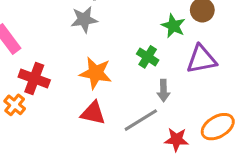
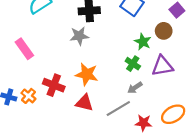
green cross: (148, 57) -> (133, 64), moved
red cross: (34, 79) -> (54, 85), moved
gray arrow: (163, 91) -> (135, 88), turned 56

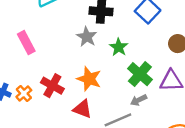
gray star: (79, 36) -> (87, 37), turned 30
green star: (143, 42) -> (119, 47), moved
green cross: (133, 64) -> (140, 74), size x1.5

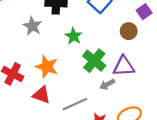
gray star: (87, 37) -> (32, 26), moved
gray arrow: (139, 100) -> (107, 84), moved

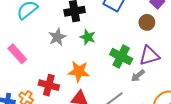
gray star: (32, 26) -> (57, 37), turned 30
green star: (74, 36) -> (88, 37), moved

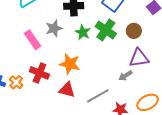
brown circle: (147, 22) -> (134, 31), moved
pink rectangle: (17, 54) -> (32, 40), moved
green cross: (121, 57) -> (106, 30), moved

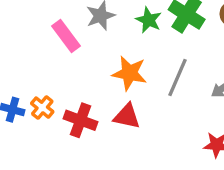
red cross: (39, 73) -> (80, 120), moved
gray line: (98, 96) -> (178, 77), moved, turned -35

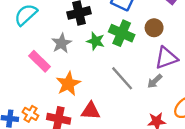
orange star: (129, 73) -> (68, 84), moved, turned -30
gray line: (178, 77) -> (122, 78), turned -56

